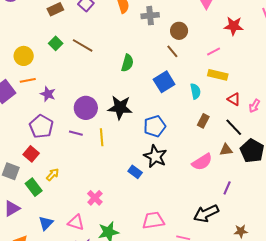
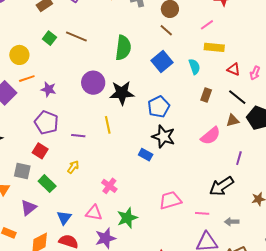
green semicircle: (127, 63) -> (123, 48), size x1.4
purple circle: (86, 108) -> (93, 83), moved
purple line: (76, 133) -> (78, 136), moved
yellow arrow: (53, 175) -> (73, 167), moved

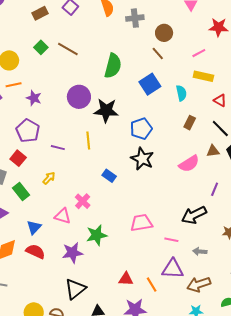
blue rectangle: (146, 155) -> (109, 176), moved
pink triangle: (94, 213) -> (63, 216), moved

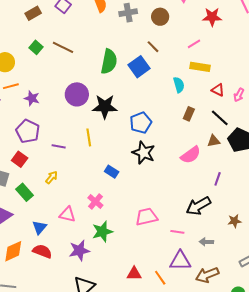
brown circle: (164, 33) -> (160, 17), moved
blue square: (150, 84) -> (139, 67), moved
pink cross: (83, 201) -> (95, 202), moved

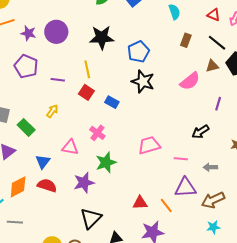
purple circle: (77, 94) -> (56, 32), moved
red square: (20, 159) -> (86, 92), moved
black arrow: (198, 206) -> (201, 132), size x0.7

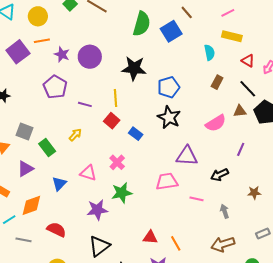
gray arrow: (210, 167) -> (225, 211), turned 64
red semicircle: (47, 185) -> (56, 230), moved
purple triangle: (185, 187) -> (187, 156), moved

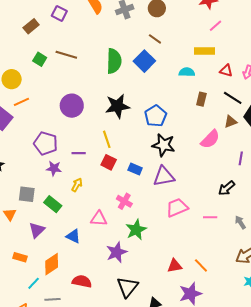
pink line: (228, 13) -> (216, 26), moved
cyan semicircle: (210, 52) -> (187, 72), turned -63
purple star: (62, 54) -> (54, 168), moved
purple triangle: (187, 156) -> (164, 176), moved
blue triangle: (59, 184) -> (73, 236), turned -35

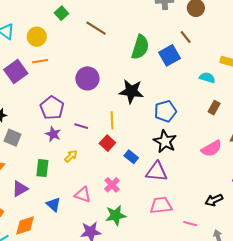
green square: (40, 59) -> (61, 13), moved
gray square: (27, 194) -> (13, 138), moved
green rectangle: (53, 204) -> (42, 168), turned 42

